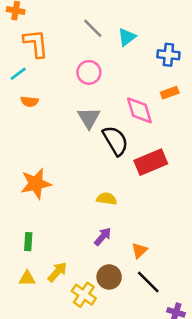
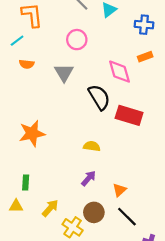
gray triangle: (89, 118) -> (64, 73), moved
red rectangle: (151, 162) -> (129, 115), turned 40
yellow triangle: (27, 278) -> (16, 206), moved

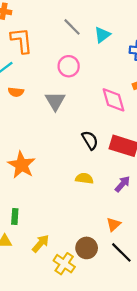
black semicircle: (99, 97) -> (90, 140), moved, size x0.7
orange star: (32, 133) -> (22, 165), turned -30
purple arrow: (89, 178) -> (123, 184), moved

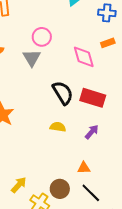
pink circle: (69, 66) -> (42, 37), moved
black semicircle: (90, 140) -> (63, 93), size x1.4
orange triangle: (114, 224) -> (84, 168), turned 40

